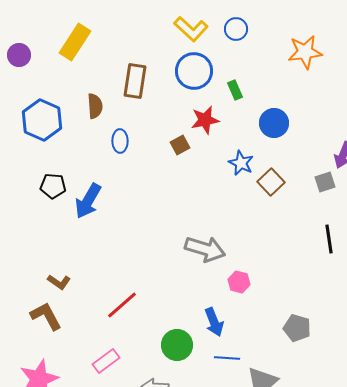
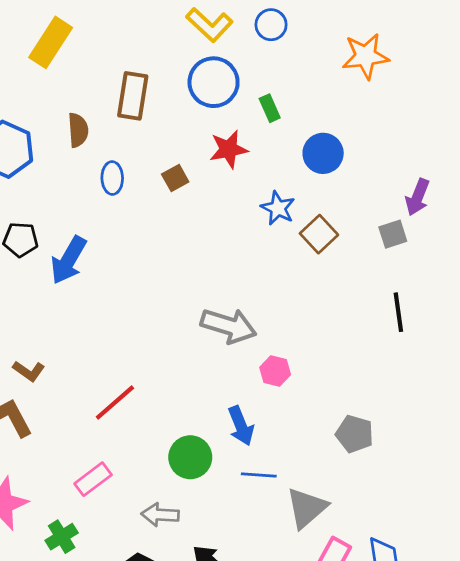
brown square: (180, 145) -> (175, 178), moved

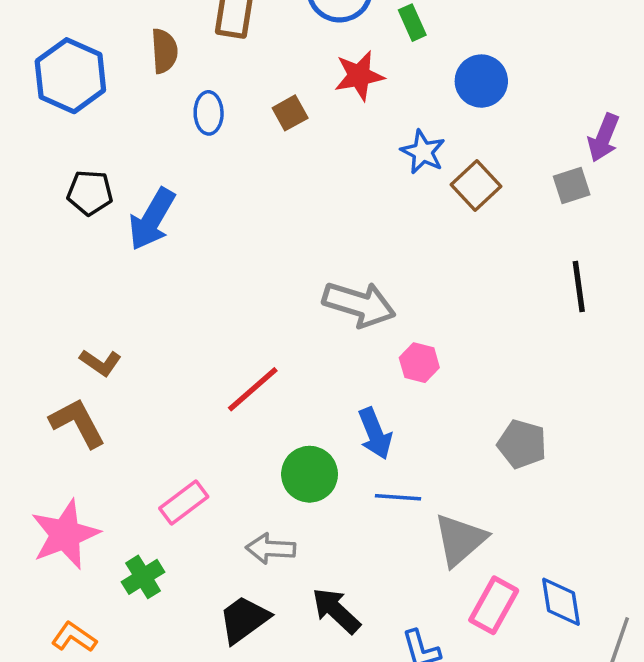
red line: (115, 402) -> (253, 389), moved

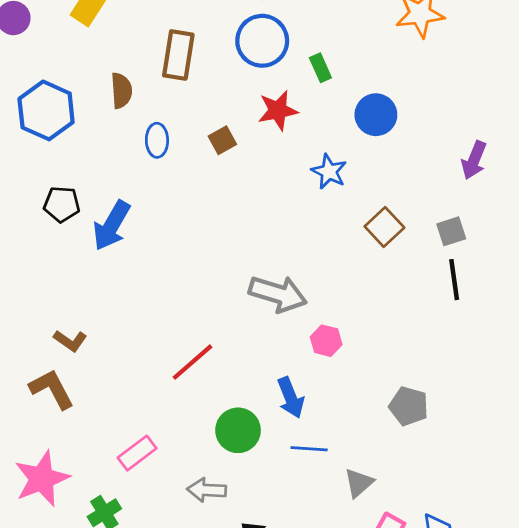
brown square: (476, 186) -> (384, 227), moved
gray square: (572, 186) -> (451, 231), moved
gray triangle: (460, 540) -> (359, 483), size x0.7

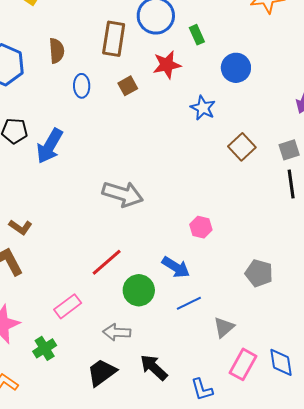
brown rectangle: (178, 55) -> (114, 39), moved
gray arrow: (278, 294) -> (123, 194), moved
red line: (193, 362) -> (107, 262), moved
blue arrow: (291, 398) -> (176, 267), turned -36
blue line: (309, 449) -> (189, 303), turned -30

